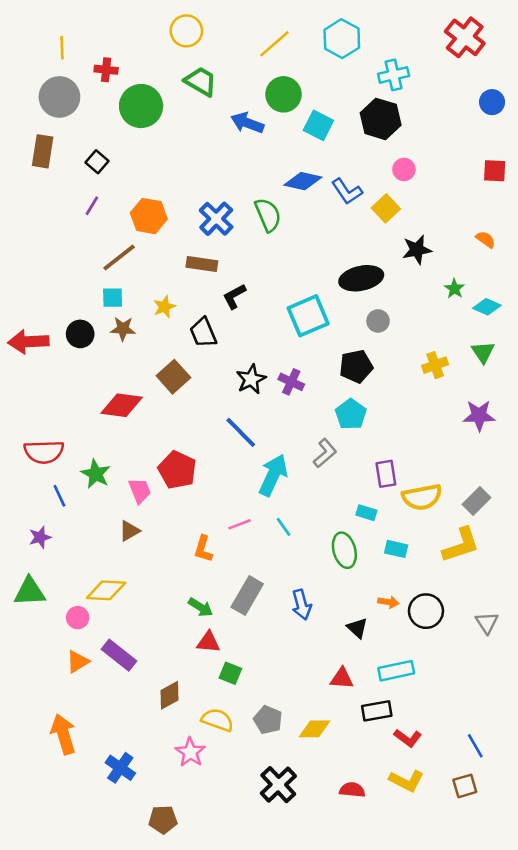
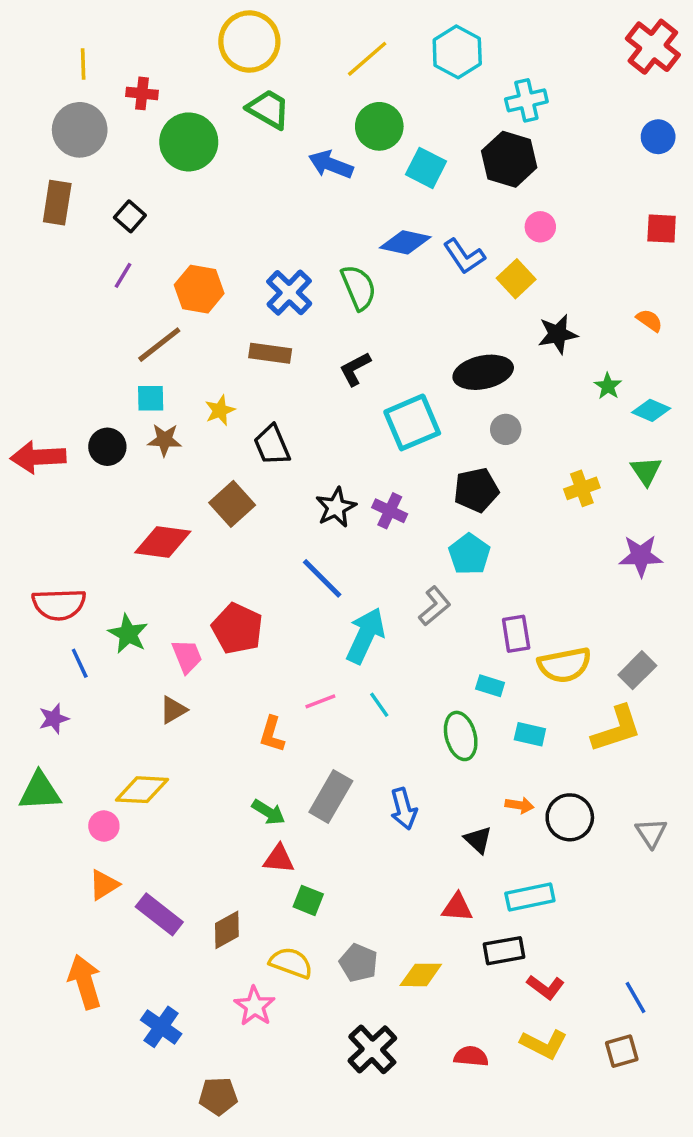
yellow circle: (186, 31) -> (249, 41), size x1.4
red cross: (465, 37) -> (653, 47), moved
black L-shape: (234, 296) -> (355, 369), moved
purple rectangle: (119, 655) -> (159, 914), moved

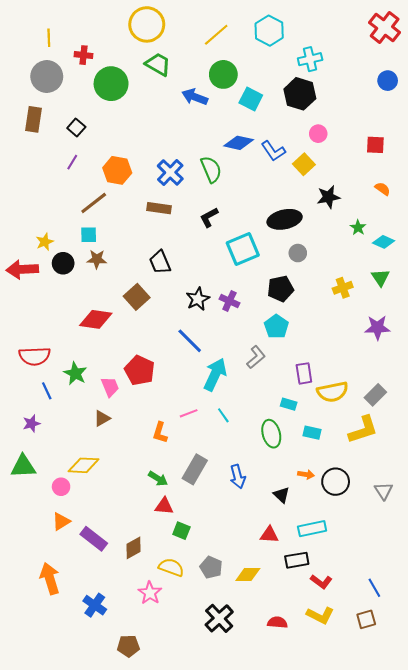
red square: (662, 229) -> (375, 145), moved
yellow star: (220, 410) -> (45, 242), moved

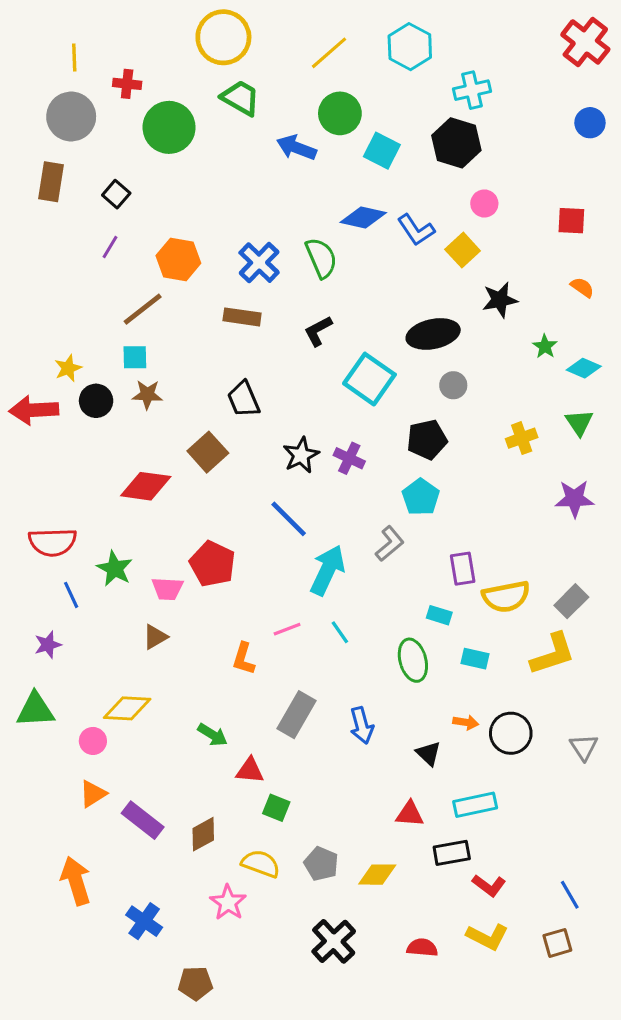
cyan square: (243, 249) -> (369, 379), turned -32
pink trapezoid: (110, 387) -> (167, 589), turned 115
green arrow: (158, 479) -> (213, 735), moved

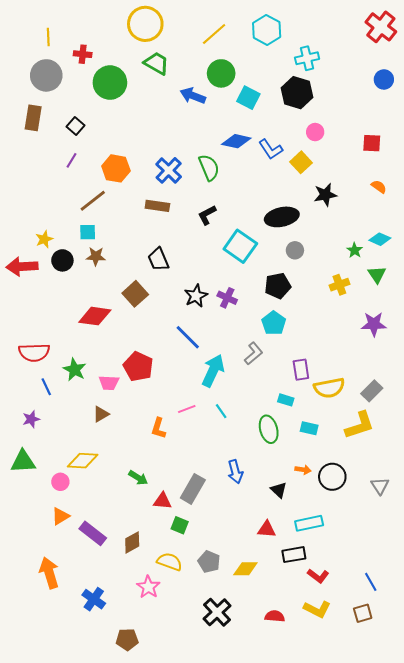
green star: (545, 346) -> (355, 250), moved
gray rectangle: (296, 715) -> (193, 489), moved

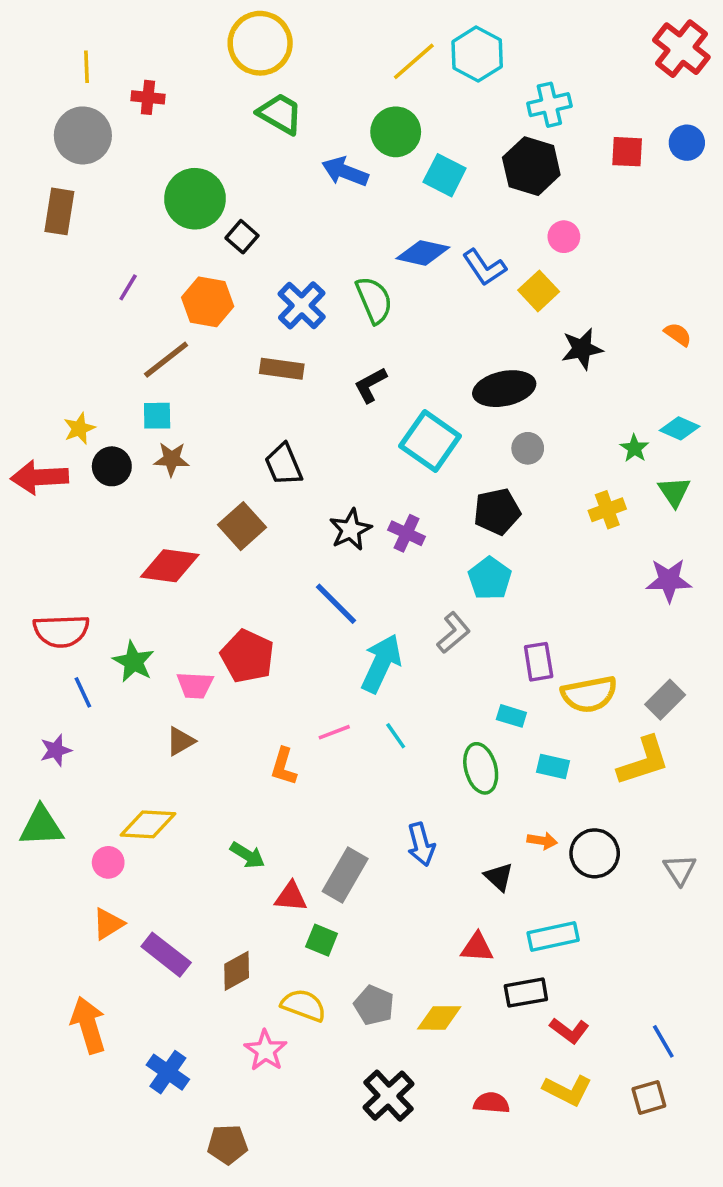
yellow line: (214, 34) -> (414, 61), moved
green circle: (110, 83) -> (195, 199), moved
black square: (76, 126) -> (242, 237), moved
red square: (372, 143) -> (627, 152), moved

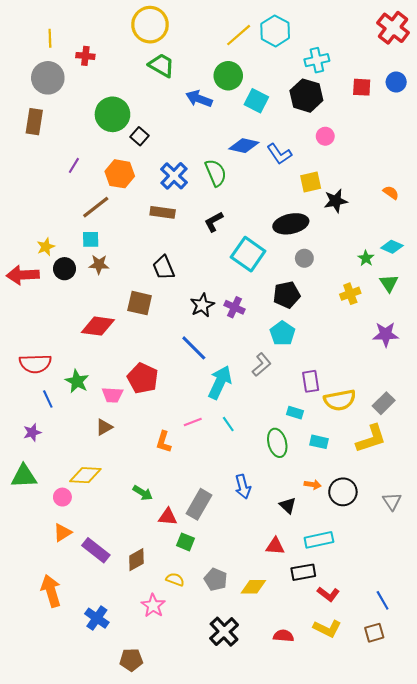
yellow square: (539, 291) -> (311, 182), moved, turned 30
brown square: (242, 526) -> (140, 303), turned -35
yellow semicircle: (303, 1005) -> (175, 579), size x0.7

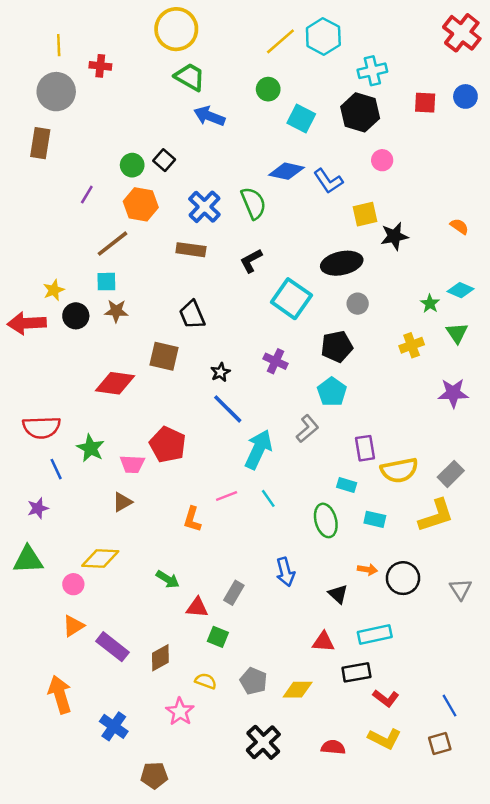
green circle: (228, 76) -> (268, 89), size x0.7
blue arrow: (199, 99) -> (209, 116), moved
green circle: (112, 114) -> (132, 165), moved, size x0.6
black star: (202, 305) -> (220, 372), moved, size x0.7
gray rectangle: (199, 504) -> (234, 593), size x0.7

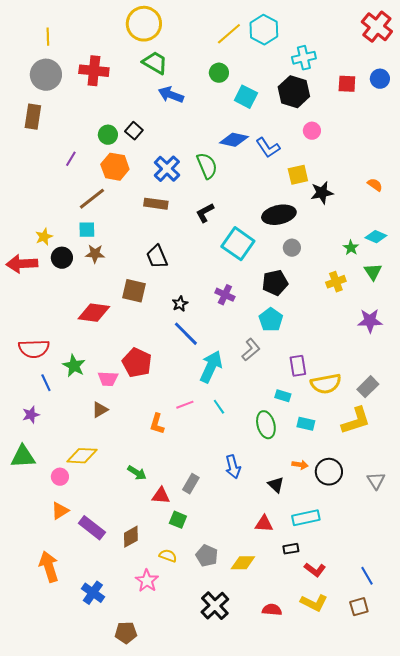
red cross: (100, 66) -> (94, 71), moved, size x1.6
black rectangle: (356, 672) -> (291, 549), size x0.7

